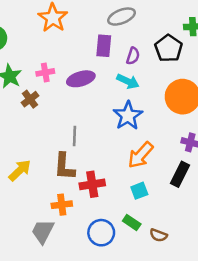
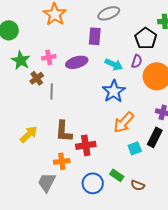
purple semicircle: (133, 56) -> (137, 61), moved
gray line: (74, 136) -> (52, 91), moved
cyan square: (139, 191) -> (135, 148), moved

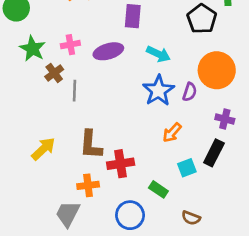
purple semicircle: (137, 61) -> (190, 92), moved
orange arrow: (124, 122) -> (172, 133), size x0.7
green rectangle: (117, 175) -> (158, 189), moved

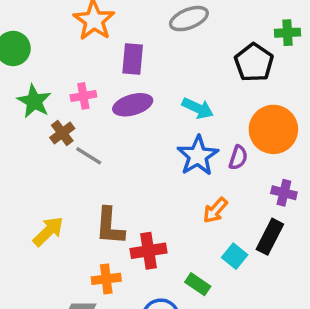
purple rectangle: (133, 16) -> (133, 59), moved
gray line: (74, 91) -> (89, 156), turned -60
cyan square: (187, 168) -> (235, 256), turned -30

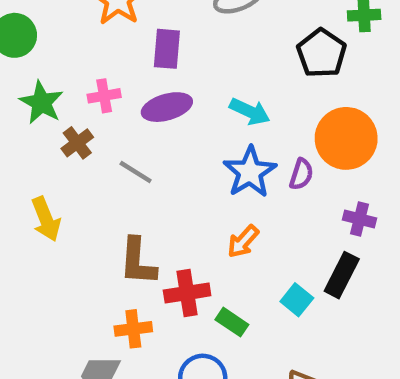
gray line: (89, 156) -> (136, 172), moved
orange arrow: (215, 210) -> (243, 241), moved
yellow arrow: (48, 231) -> (46, 219), moved, turned 112
green rectangle: (198, 284) -> (232, 322), moved

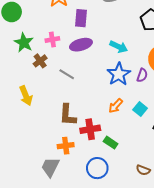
cyan square: (297, 300) -> (140, 109), moved

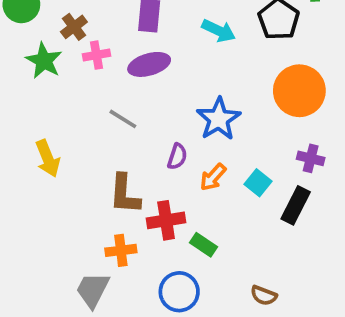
cyan arrow: (119, 47) -> (219, 31), moved
brown cross: (40, 61) -> (74, 27), moved
purple semicircle: (142, 75) -> (177, 156), moved

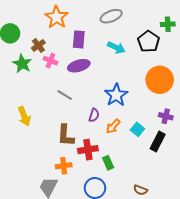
pink cross: (96, 55) -> (50, 61), turned 32
green rectangle: (204, 245) -> (108, 163), turned 32

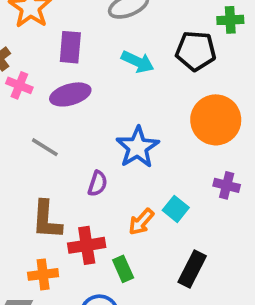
black pentagon: (149, 41) -> (196, 51), turned -30
orange arrow: (113, 126) -> (141, 222), moved
black rectangle: (158, 141) -> (192, 269), moved

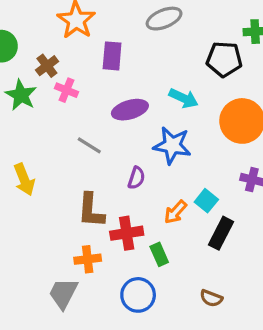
cyan arrow: (138, 62) -> (184, 98), moved
purple ellipse: (70, 94) -> (130, 110), moved
blue star: (138, 147) -> (172, 145), turned -30
black rectangle: (192, 269) -> (221, 233), moved

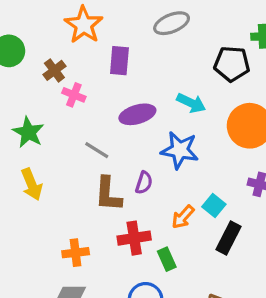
green star: (21, 95) -> (28, 132), moved
brown L-shape: (91, 210) -> (108, 194), moved
orange cross: (88, 259) -> (76, 253), moved

